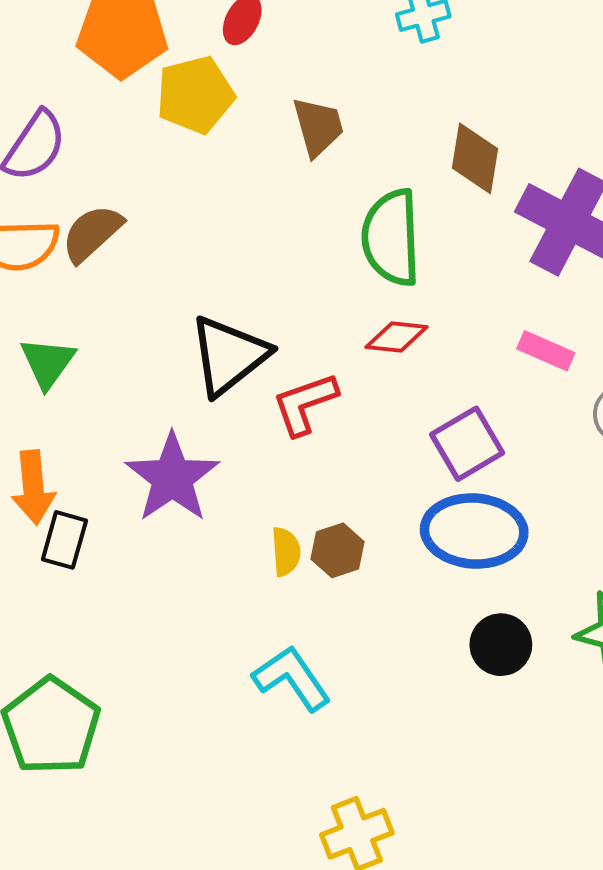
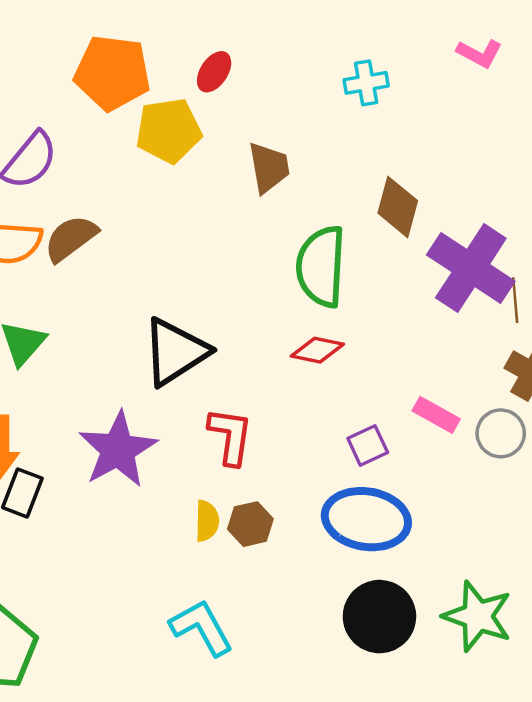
pink rectangle: (546, 351) -> (436, 415), moved
red L-shape: (305, 404) -> (230, 436), moved, turned 112
purple square: (467, 444) -> (368, 445), size x0.7
black circle: (501, 645) -> (379, 617), size x1.4

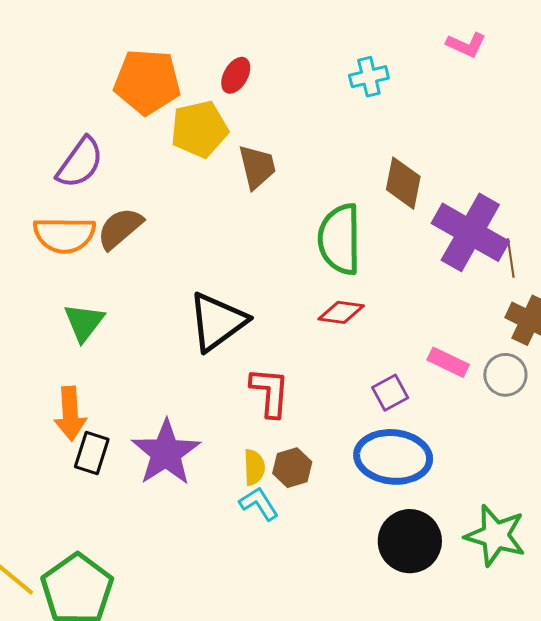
brown trapezoid: (269, 168) -> (257, 167), moved
purple star: (118, 450) -> (166, 453), moved
cyan L-shape: (202, 628) -> (259, 504), moved, size x0.7

